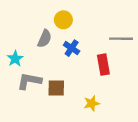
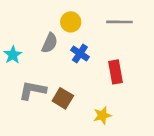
gray line: (121, 39) -> (119, 22), moved
cyan star: (15, 59) -> (13, 55), moved
brown square: (56, 88) -> (63, 98), turned 30

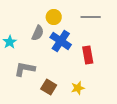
blue cross: (80, 54) -> (61, 41), size x1.5
brown square: (63, 98) -> (49, 87), moved

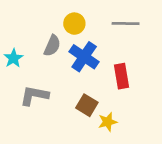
brown square: (49, 87) -> (87, 105), moved

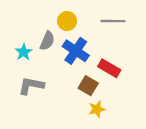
cyan star: (13, 58) -> (24, 52), moved
red rectangle: (121, 76) -> (109, 68), turned -50
brown square: (87, 105) -> (88, 86), moved

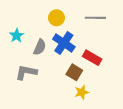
gray semicircle: (47, 41) -> (40, 47), moved
cyan star: (24, 52) -> (17, 36), moved

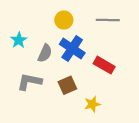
brown square: (74, 72) -> (67, 85), moved, turned 35

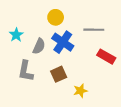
gray line: (108, 20) -> (94, 30), moved
red rectangle: (104, 65) -> (106, 57), moved
gray L-shape: (29, 82) -> (26, 71), turned -90

